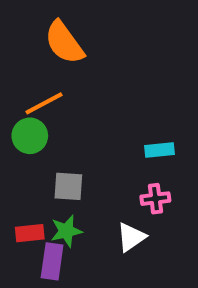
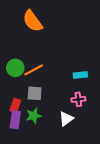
orange line: (44, 103) -> (34, 70), moved
red rectangle: (30, 233) -> (15, 106), moved, turned -64
purple rectangle: (52, 261) -> (15, 120), moved

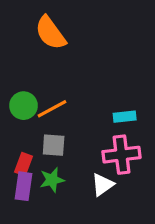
pink cross: (78, 99) -> (122, 155), size x1.6

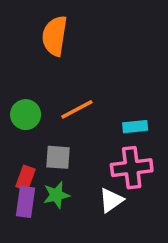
orange semicircle: (50, 33) -> (55, 36), turned 45
orange line: (52, 109) -> (77, 109), moved

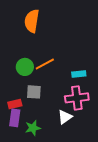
green circle: (26, 115) -> (25, 67), moved
red rectangle: (26, 178) -> (15, 104), turned 56
green star: (56, 195) -> (33, 128), moved

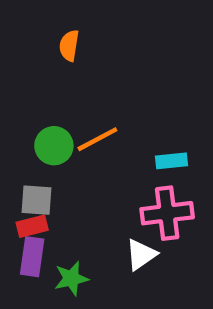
orange semicircle: (32, 21) -> (69, 46), size x0.6
gray square: (34, 92) -> (37, 200), moved

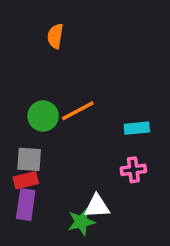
pink cross: (167, 213) -> (133, 170), size x0.6
white triangle: (141, 255) -> (97, 206), moved, turned 32
green star: (71, 278) -> (81, 222), moved

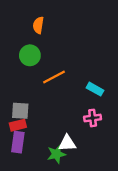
green circle: (43, 116) -> (30, 55), moved
cyan rectangle: (137, 128) -> (95, 89), turned 35

